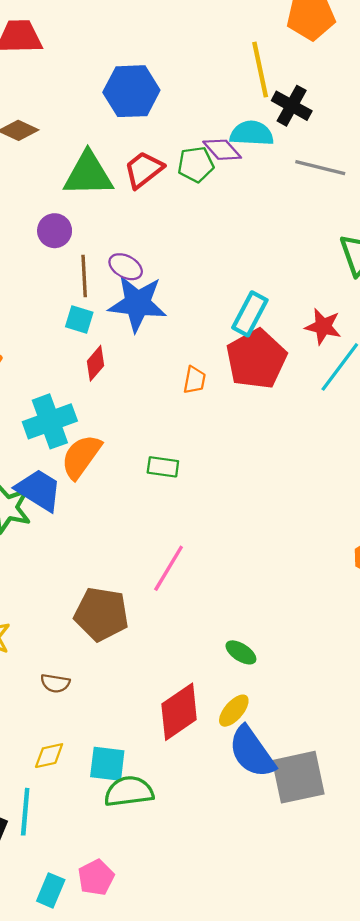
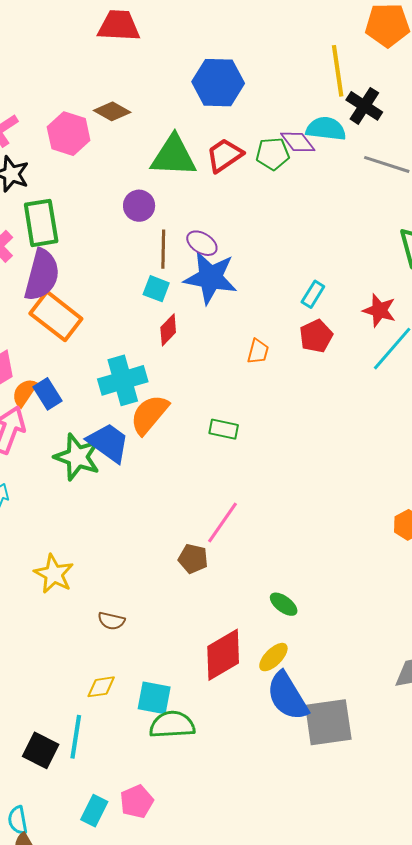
cyan rectangle: (250, 314) -> (313, 294), size x0.7
red pentagon: (256, 359) -> (316, 336), size x0.6
brown pentagon: (101, 614) -> (193, 559), moved, size x0.6

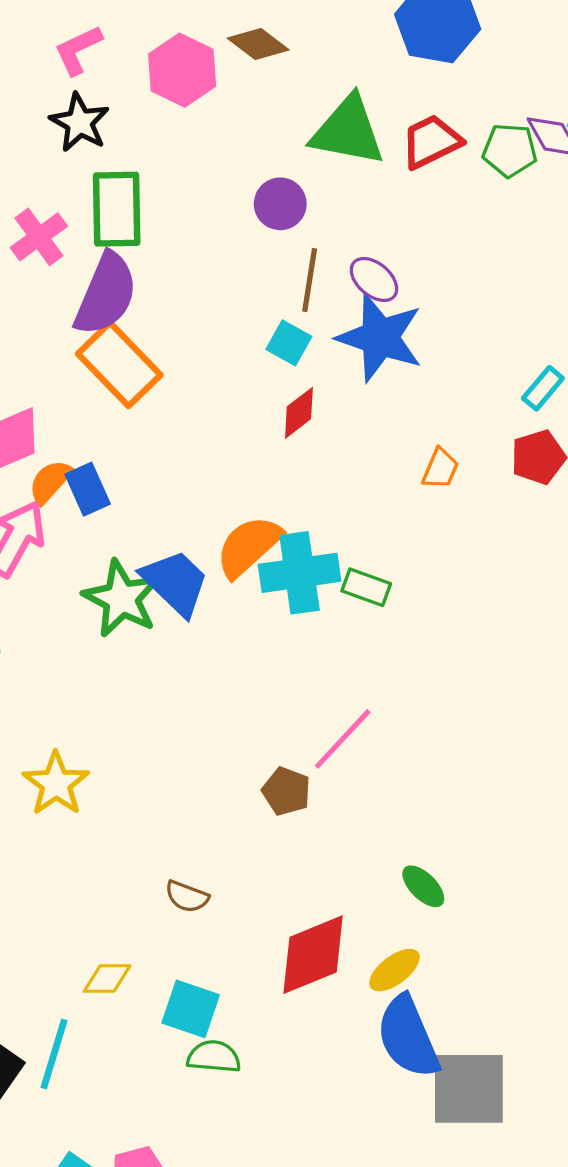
cyan cross: (123, 380) -> (300, 573), moved
brown semicircle: (111, 621) -> (187, 897), moved
green semicircle: (172, 725) -> (214, 1057), size x0.7

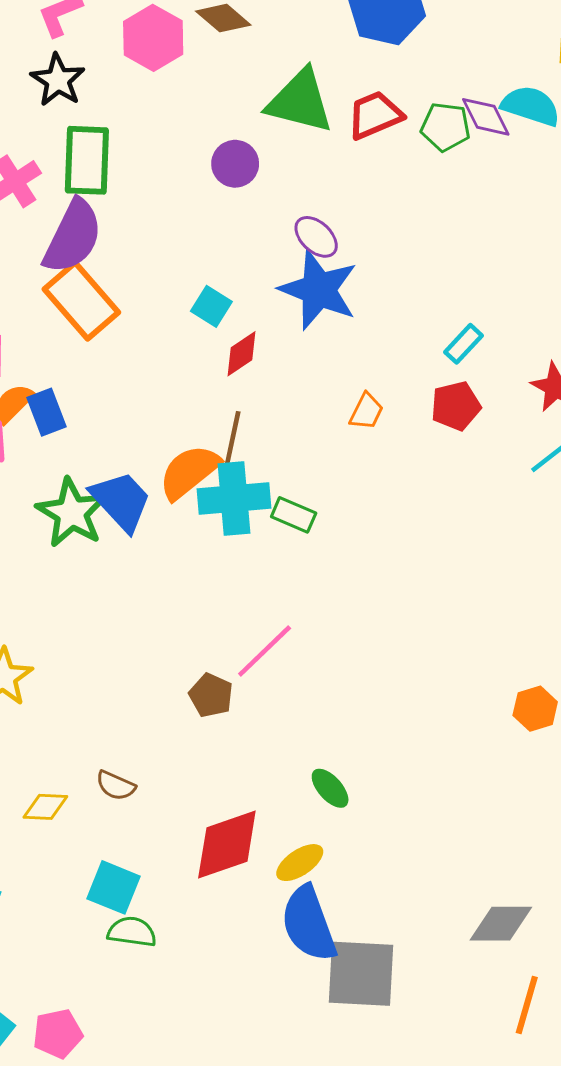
brown line: (310, 280) -> (232, 440), moved
cyan square: (289, 343) -> (211, 306), moved
yellow diamond: (107, 978) -> (45, 807), moved

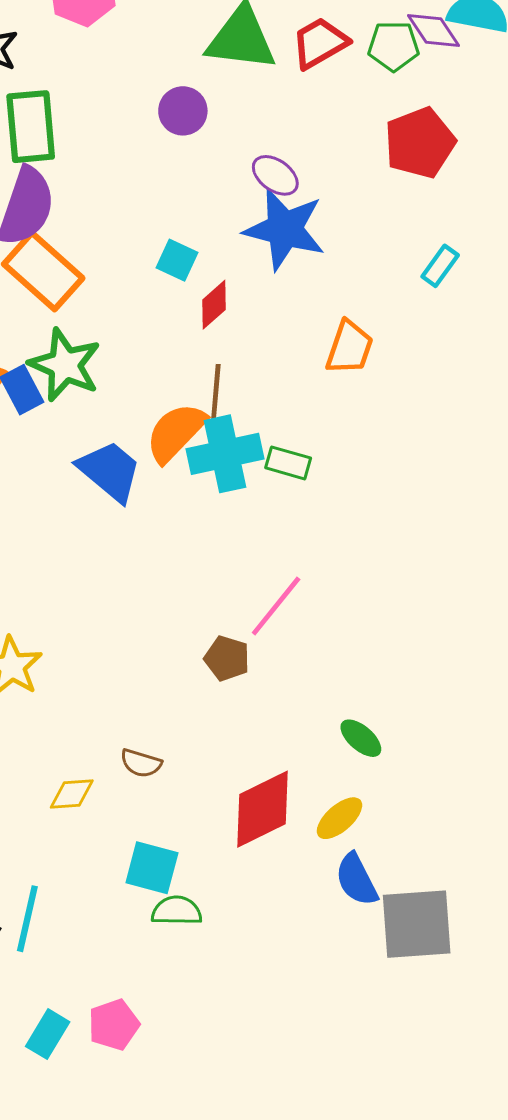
red pentagon: (456, 406) -> (420, 143), moved, size x1.4
orange trapezoid: (366, 411) -> (349, 347), size x1.4
green star: (72, 513) -> (65, 365), moved
blue semicircle: (309, 924) -> (357, 880), size x0.7

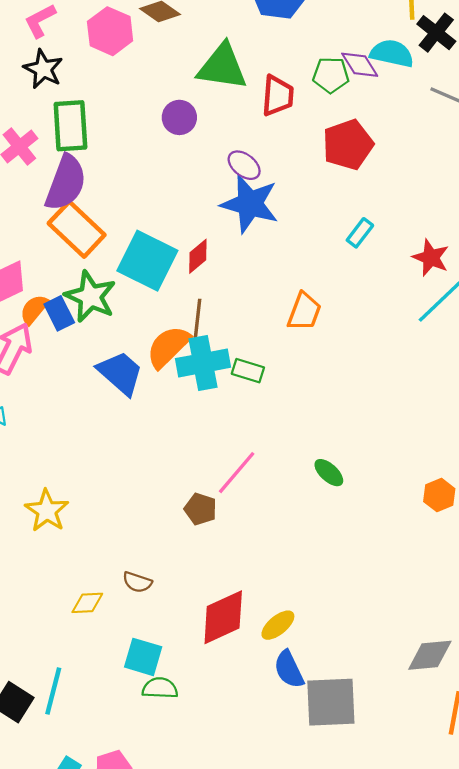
red trapezoid: (320, 43) -> (278, 96), moved, turned 123
cyan square: (177, 260) -> (147, 261), moved, size x2.0
orange trapezoid: (349, 347) -> (304, 312), moved
green ellipse: (361, 738) -> (329, 473), moved

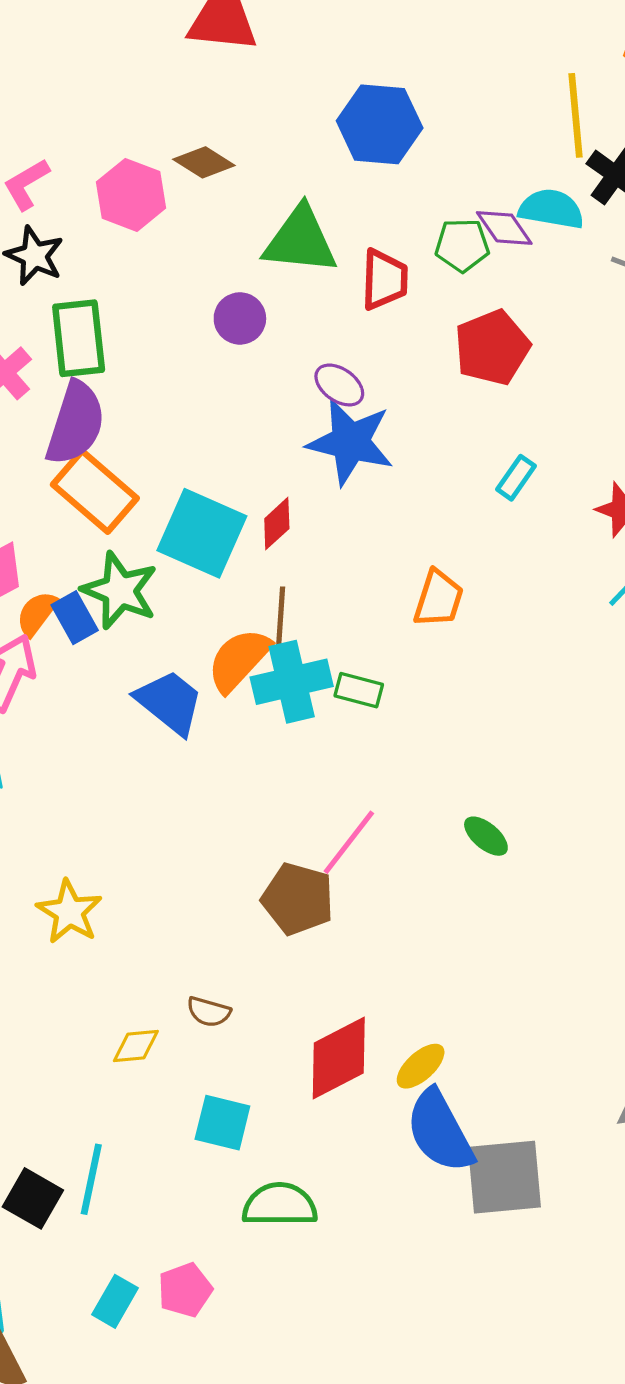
brown pentagon: (201, 509) -> (298, 899), size x1.5
blue semicircle: (289, 669) -> (440, 1131), size x1.5
green semicircle: (160, 688) -> (280, 1205), moved, size x1.4

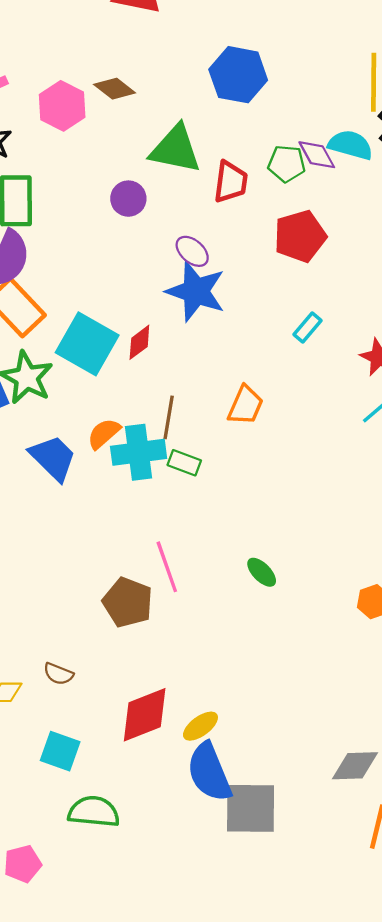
brown line: (280, 618) -> (169, 417), moved
orange semicircle: (239, 660) -> (104, 434), size x0.7
pink line: (349, 842) -> (167, 567), turned -63

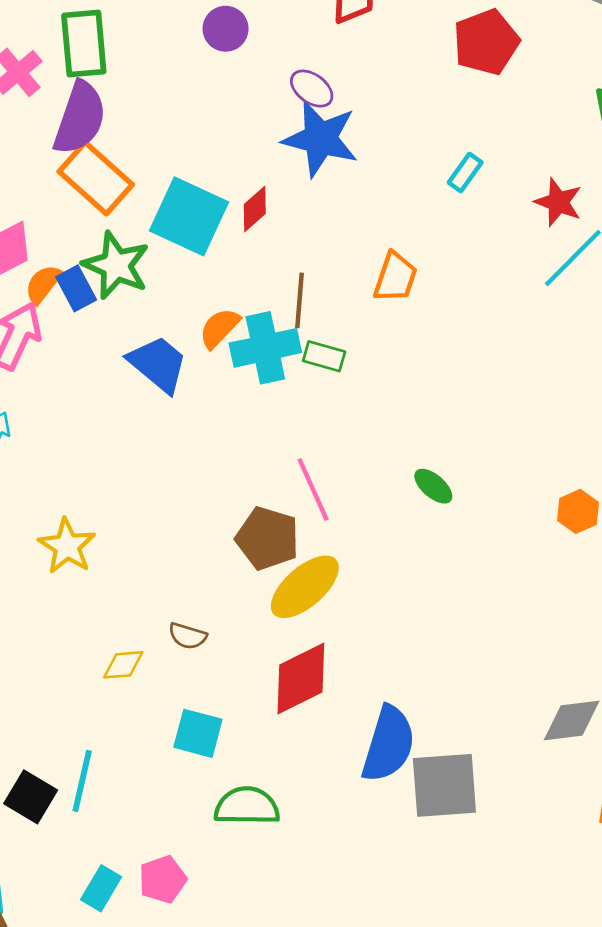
red pentagon: (300, 236) -> (486, 42), moved
yellow ellipse: (200, 726) -> (305, 587), moved, size x1.6
blue semicircle: (209, 772) -> (388, 744), turned -136

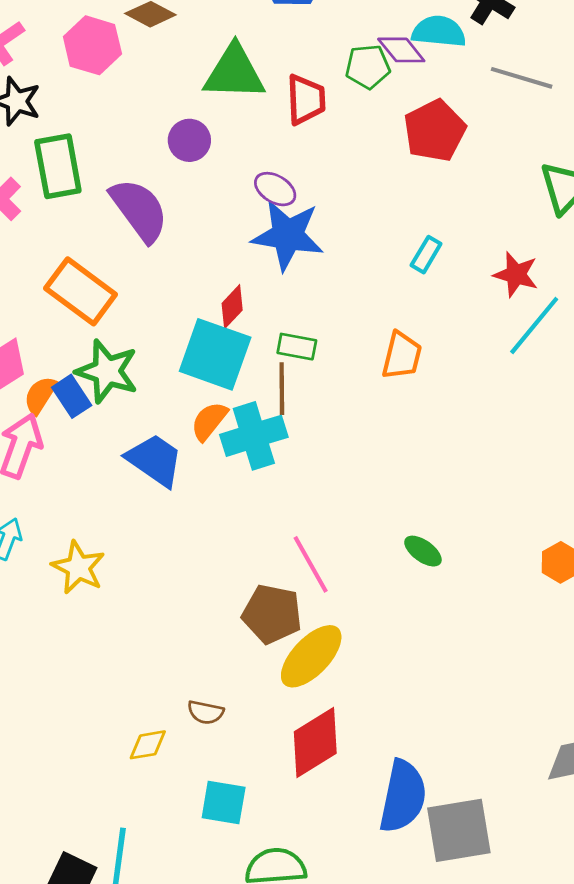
purple semicircle: (80, 118) -> (139, 210), moved, turned -50
cyan square: (189, 216) -> (215, 354), moved
orange trapezoid: (395, 277) -> (402, 356), moved
green rectangle: (324, 356) -> (297, 347), moved
yellow star: (67, 546) -> (78, 567), moved

